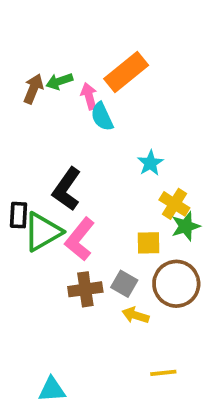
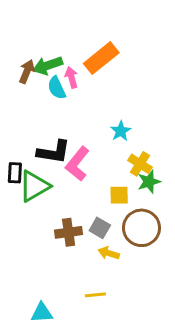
green arrow: (59, 81) -> (48, 66), size x1.4
cyan semicircle: (102, 117) -> (57, 88), moved
black L-shape: (67, 189) -> (54, 152), turned -116
pink L-shape: (80, 239) -> (77, 164), moved
yellow line: (163, 373) -> (95, 295), moved

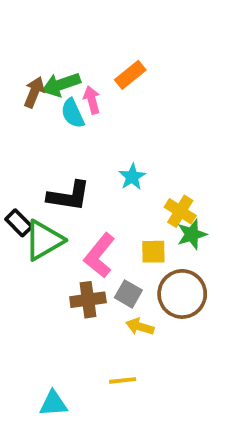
orange rectangle: (101, 58) -> (130, 75), size x0.7
cyan star: (121, 131) -> (132, 177), moved
pink L-shape: (77, 164) -> (100, 256), moved
black rectangle: (15, 173) -> (19, 223), turned -48

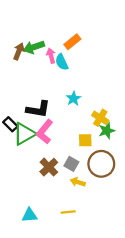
cyan semicircle: (73, 113) -> (62, 62), moved
pink L-shape: (100, 256) -> (45, 132), moved
brown cross: (88, 300) -> (49, 167), turned -36
cyan triangle: (53, 404) -> (30, 215), moved

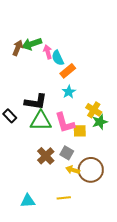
orange rectangle: (72, 42) -> (68, 71), moved
pink L-shape: (45, 132) -> (65, 123), moved, turned -55
green triangle: (24, 134) -> (41, 121), moved, turned 30
brown circle: (101, 164) -> (91, 170), moved

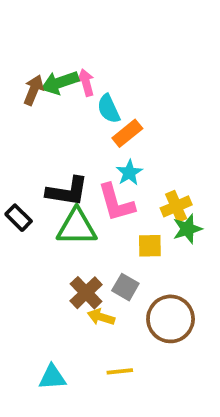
pink arrow: (48, 52) -> (86, 83), moved
yellow cross: (94, 110) -> (176, 206), turned 35
pink L-shape: (65, 123) -> (116, 203), moved
yellow arrow: (73, 170) -> (101, 317), moved

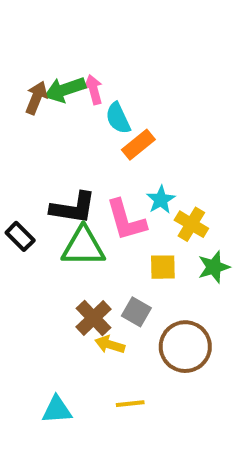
cyan star: (129, 173) -> (161, 200), moved
yellow cross: (176, 206) -> (191, 224), turned -36
green star: (187, 229) -> (214, 267), moved

